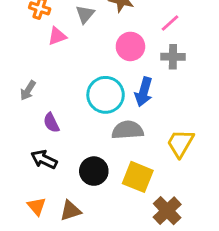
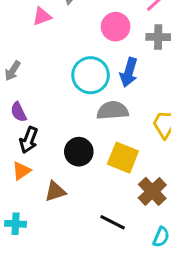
purple semicircle: (51, 123) -> (18, 112), moved
black arrow: (44, 159) -> (29, 140), turned -95
orange triangle: (37, 206) -> (21, 171), moved, turned 36

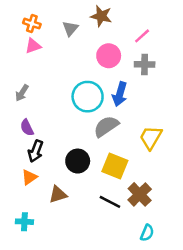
pink triangle: (42, 16) -> (33, 46), moved
gray semicircle: (113, 110) -> (106, 126), turned -30
black line: (113, 222) -> (110, 202), moved

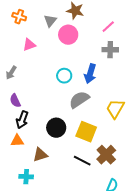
pink triangle: (33, 46) -> (29, 45), moved
pink circle: (109, 56) -> (68, 35), moved
cyan circle: (88, 97) -> (64, 76), size x0.6
orange triangle: (29, 177) -> (17, 141), turned 32
cyan cross: (24, 222) -> (26, 177), moved

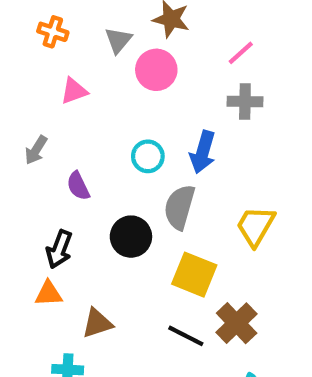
gray semicircle: (79, 100) -> (180, 207), turned -40
purple semicircle: (15, 101) -> (78, 186), moved
black circle: (56, 128) -> (131, 237), moved

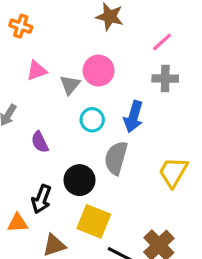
gray triangle: (118, 40) -> (70, 85), moved
pink circle: (156, 70) -> (99, 71), moved
black arrow: (59, 249) -> (41, 199), moved
yellow square: (194, 275) -> (94, 221), moved

